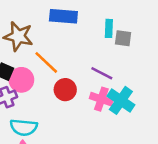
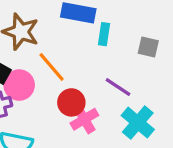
cyan rectangle: (109, 28) -> (104, 34), moved
pink cross: (101, 99) -> (84, 119), moved, turned 35

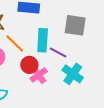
cyan rectangle: (104, 34) -> (43, 40), moved, size x1.6
gray square: (148, 47) -> (75, 25), size x1.6

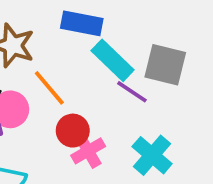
cyan rectangle: (43, 40) -> (113, 60), moved, turned -55
purple line: (58, 52) -> (132, 92), moved

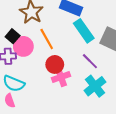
purple line: (132, 92) -> (90, 61), moved

